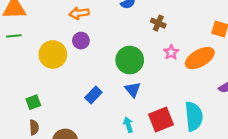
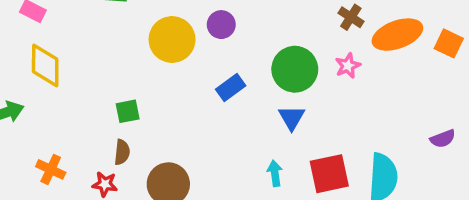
pink star: (171, 52) -> (348, 66), moved
orange ellipse: (200, 58) -> (397, 35), moved
blue rectangle: (93, 95) -> (231, 88), moved

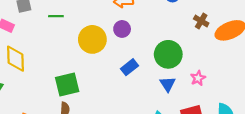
pink star: (348, 66) -> (198, 78), moved
green square: (128, 111) -> (67, 85), size x1.6

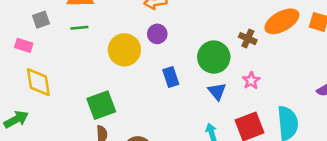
brown cross: (201, 21) -> (248, 39), moved
blue rectangle: (129, 67) -> (171, 77), turned -63

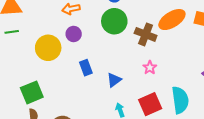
brown cross: (248, 39) -> (146, 34), size x1.5
green circle: (214, 57) -> (114, 21), moved
blue triangle: (217, 91) -> (114, 80), moved, turned 35

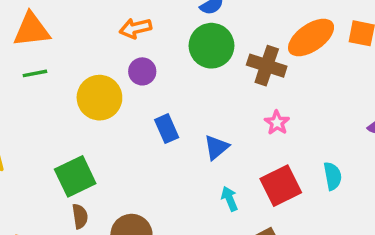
cyan semicircle: (180, 100) -> (333, 176), size x0.6

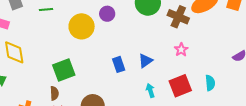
blue rectangle: (167, 129) -> (119, 64), moved
brown semicircle: (80, 216) -> (54, 93), moved

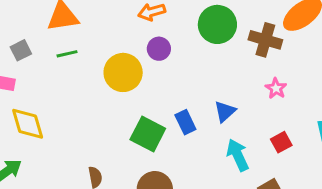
green square: (64, 70) -> (148, 134), moved, turned -35
red square: (180, 86) -> (281, 142), size x0.6
cyan arrow: (150, 91) -> (238, 155), size x1.5

